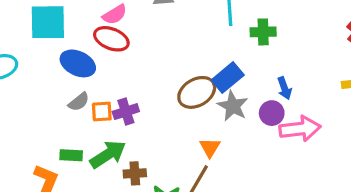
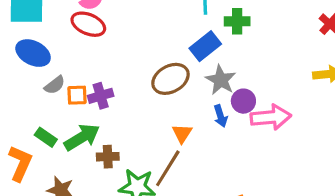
blue ellipse: (78, 63) -> (33, 53), moved
blue rectangle: (228, 78) -> (205, 46), moved
blue arrow: (284, 88) -> (221, 116), moved
gray star: (233, 106) -> (221, 80), moved
green rectangle: (71, 155) -> (46, 137), turned 30

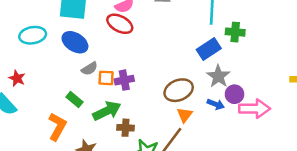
brown ellipse: (170, 79) -> (179, 90), moved
blue arrow: (221, 116) -> (216, 104), turned -56
green rectangle: (46, 137) -> (74, 100), moved

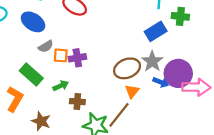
gray star: (218, 76) -> (152, 61), moved
purple circle: (234, 94) -> (178, 73), size x1.6
green rectangle: (74, 100) -> (31, 74), size x1.5
green arrow: (107, 111) -> (61, 86), size x0.6

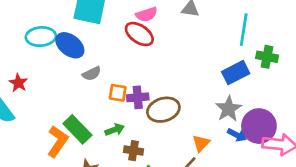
blue ellipse: (33, 22) -> (70, 45), moved
gray semicircle: (46, 46) -> (92, 74), moved
brown ellipse: (127, 68) -> (163, 110), moved
green rectangle: (31, 74) -> (77, 129), moved

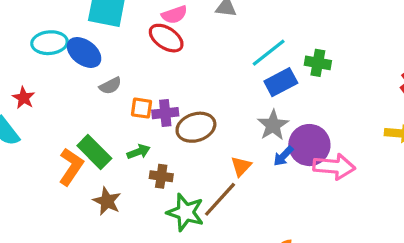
cyan line: (244, 30) -> (269, 53), moved, turned 44
blue arrow: (237, 135) -> (283, 156), turned 108

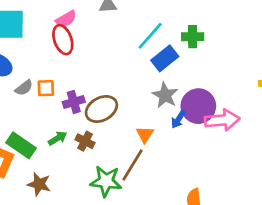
red ellipse: (166, 38) -> (63, 40), turned 48
orange square: (141, 108) -> (46, 88), moved
brown cross: (161, 176) -> (85, 141), moved, turned 30

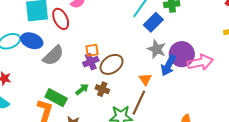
red ellipse: (63, 40) -> (61, 19), moved
gray semicircle: (24, 88) -> (53, 55), size x1.6
orange square: (46, 88) -> (92, 50), moved
blue arrow: (178, 119) -> (168, 65), size x1.5

